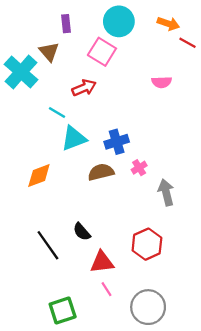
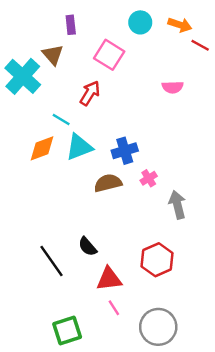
cyan circle: (119, 21) -> (140, 22), moved, size x0.7
red arrow: (84, 88) -> (90, 93), turned -35
orange diamond: (39, 175) -> (42, 148), moved

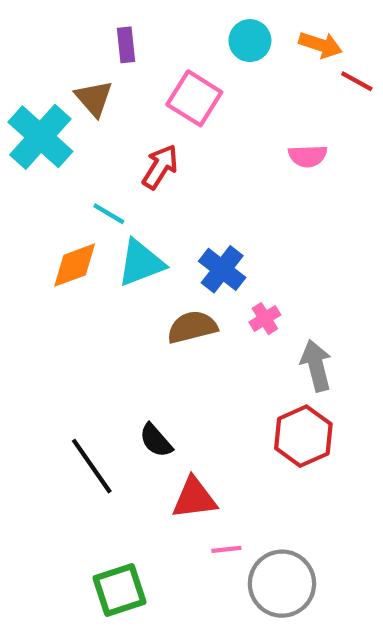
blue cross: (125, 151) -> (222, 269), turned -35
red hexagon: (157, 260) -> (303, 436), moved
pink line: (114, 308) -> (226, 549), moved, turned -63

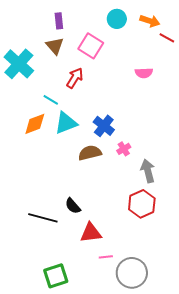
brown triangle: (94, 98) -> (55, 46), moved
black line: (92, 466) -> (43, 218), turned -40

